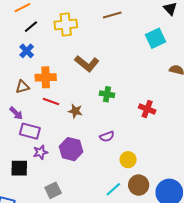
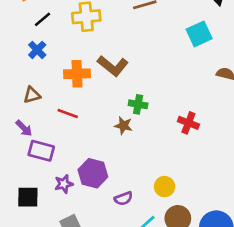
orange cross: (46, 77) -> (77, 74), moved
brown star: (75, 111) -> (123, 126), moved
purple semicircle: (107, 136) -> (123, 199), moved
purple star: (40, 152) -> (64, 184), moved

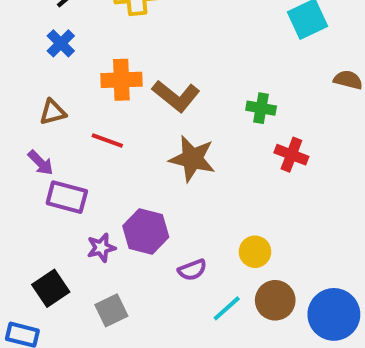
brown L-shape: (113, 66) -> (176, 96), moved
green cross: (138, 104) -> (261, 108), moved
brown star: (123, 126) -> (192, 159), size x1.6
black square: (28, 197) -> (51, 288), moved, turned -35

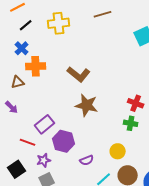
orange cross: (121, 80) -> (36, 66), moved
green cross: (261, 108) -> (131, 123), moved
red line: (107, 140) -> (28, 142), moved
purple rectangle: (67, 197) -> (45, 124), moved, turned -54
purple star: (101, 248) -> (44, 160), moved

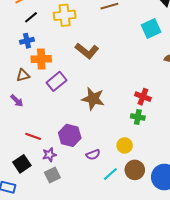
blue cross: (22, 48) -> (27, 41), turned 32
brown L-shape: (79, 74) -> (87, 51), moved
purple rectangle: (45, 124) -> (56, 81), moved

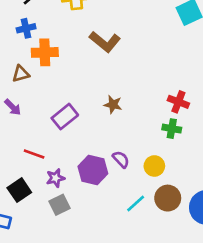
purple rectangle: (56, 81) -> (65, 117), moved
brown star: (93, 99) -> (113, 105), size x0.6
purple hexagon: (70, 135) -> (93, 170), moved
purple semicircle: (93, 155) -> (121, 159), moved, turned -112

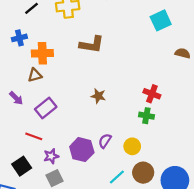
blue cross: (26, 28) -> (19, 38), moved
brown L-shape: (105, 42) -> (92, 44), turned -30
brown triangle: (21, 74) -> (35, 75), moved
purple rectangle: (65, 117) -> (46, 108), moved
purple semicircle: (121, 159) -> (105, 141), turned -104

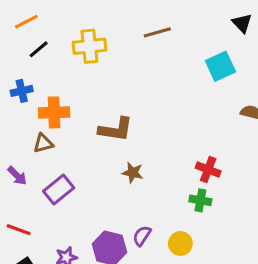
brown L-shape: (92, 44) -> (116, 129), moved
red line: (34, 136) -> (19, 230), moved

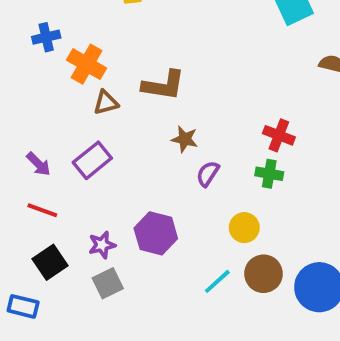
orange cross: (54, 112) -> (87, 64), turned 32
brown triangle: (43, 143) -> (106, 103), moved
purple arrow: (17, 176) -> (38, 164), moved
purple semicircle: (142, 236) -> (208, 174), moved

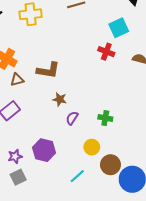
red cross: (279, 135) -> (106, 52), moved
brown circle: (263, 274) -> (110, 165), moved

